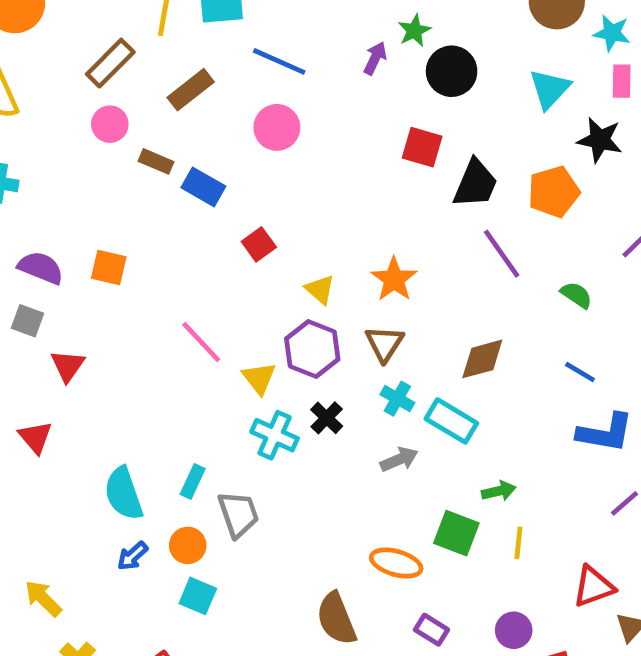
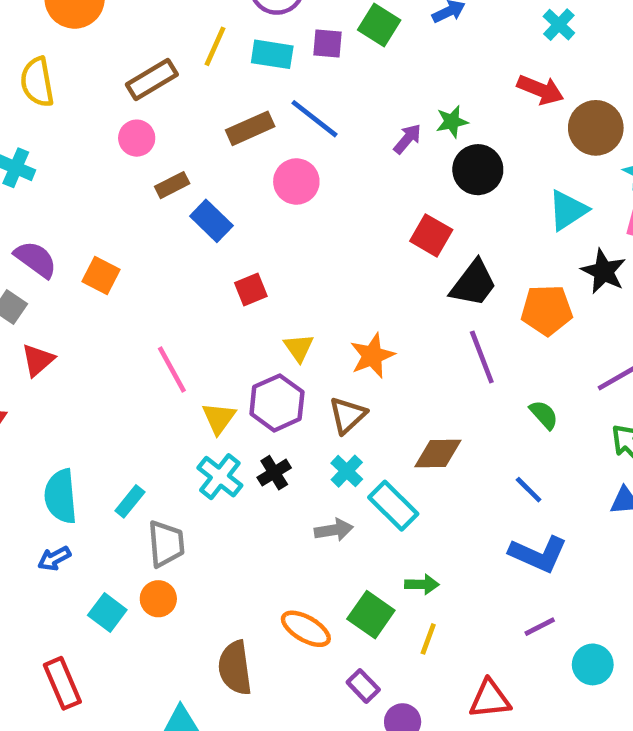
brown rectangle: (191, 90) -> (250, 128), moved
brown rectangle: (156, 161) -> (172, 185), turned -64
orange circle: (188, 545) -> (158, 599), moved
purple rectangle: (431, 630) -> (363, 686), moved

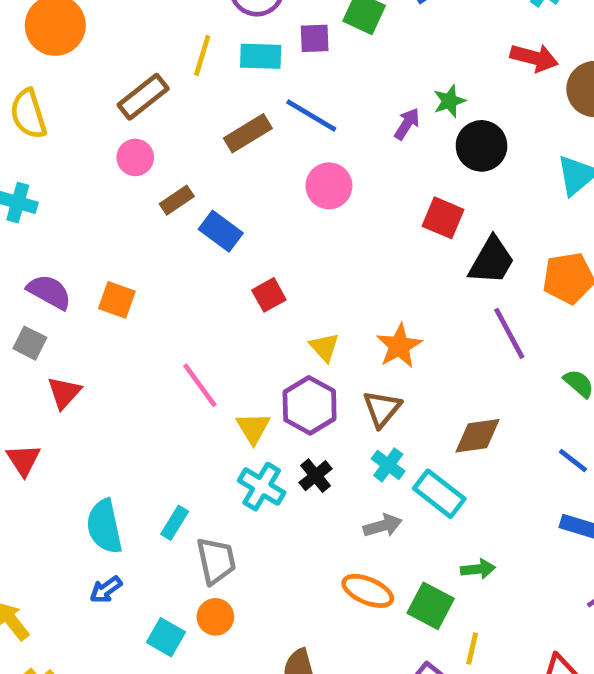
pink circle: (296, 182) -> (329, 186), moved
orange ellipse: (306, 629) -> (368, 591), moved
yellow line: (428, 639) -> (472, 648), moved

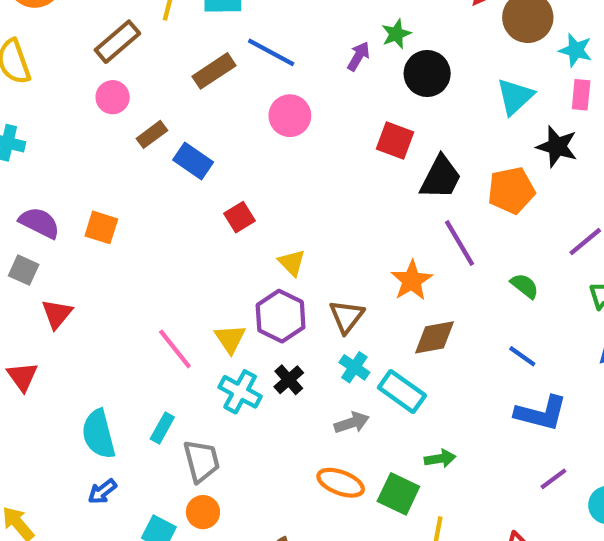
orange star: (399, 346) -> (412, 281), moved
pink line: (200, 385) -> (175, 349), moved

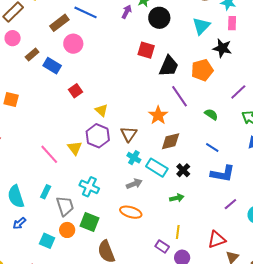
pink circle: (290, 116) -> (73, 44), moved
black cross: (289, 380) -> (183, 170), moved
cyan cross: (240, 392) -> (89, 187), moved
green square: (398, 494) -> (89, 222), moved

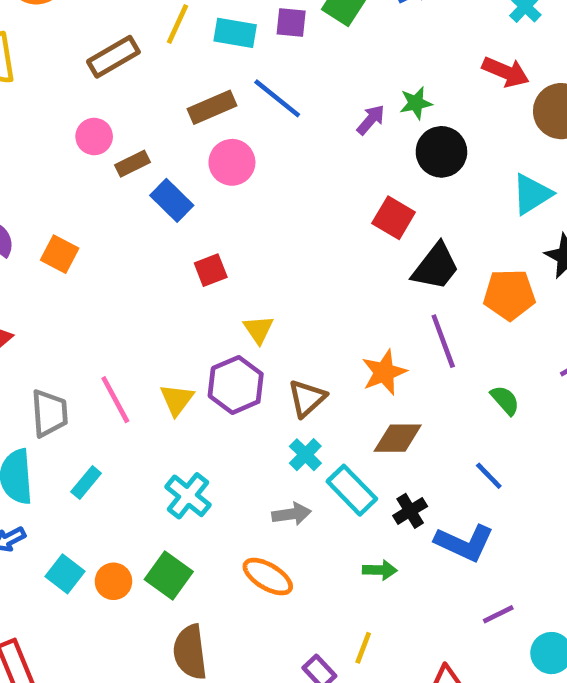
pink circle: (13, 38) -> (94, 137), moved
blue L-shape: (223, 174) -> (464, 543), moved
gray trapezoid: (65, 206) -> (49, 413), moved
cyan square: (47, 241) -> (65, 574), moved

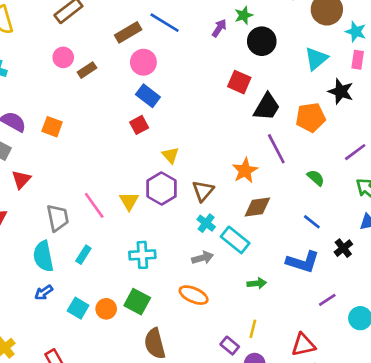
blue rectangle: (172, 200) -> (148, 96), moved
cyan cross: (188, 496) -> (142, 255), turned -35
black cross: (410, 511) -> (343, 248), moved

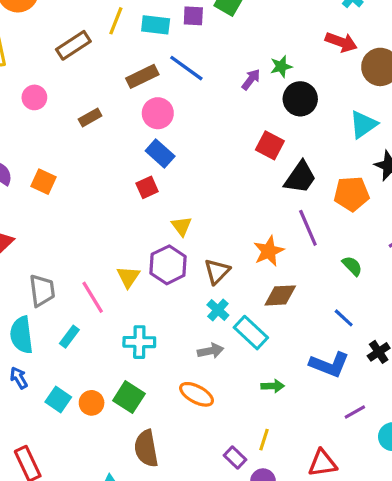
pink circle: (63, 57) -> (34, 97), moved
pink line: (94, 205) -> (93, 297), moved
blue arrow: (44, 292) -> (19, 378), turned 90

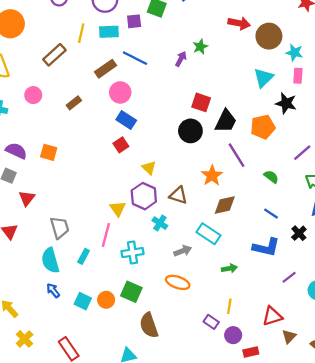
black circle: (300, 99) -> (190, 131), moved
brown triangle: (217, 271) -> (178, 195), turned -48
pink line: (93, 297) -> (106, 235), moved, turned 55
cyan cross: (218, 310) -> (160, 223), moved

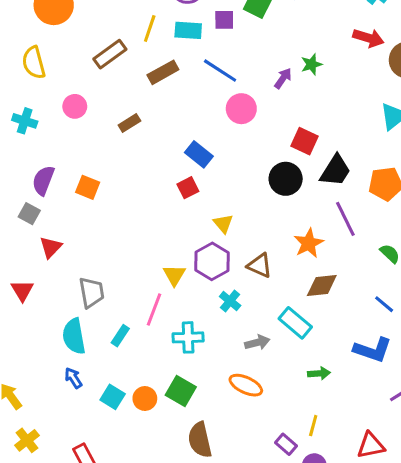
brown rectangle: (105, 69) -> (163, 72), moved
pink circle: (120, 92) -> (241, 109), moved
purple semicircle: (16, 151) -> (43, 180), turned -100

